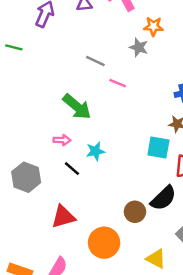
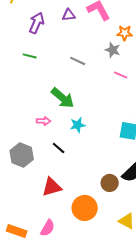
green line: (14, 47) -> (30, 56), moved
pink line: (118, 83) -> (121, 75), moved
pink arrow: (62, 140) -> (44, 121), moved
cyan star: (95, 151) -> (78, 125), moved

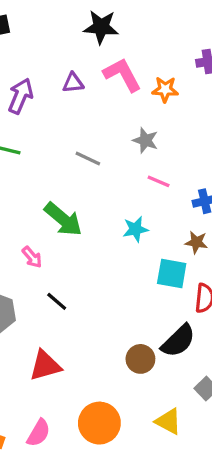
orange star: (125, 33) -> (165, 89), moved
pink arrow: (44, 121) -> (32, 257), turned 48
cyan star: (78, 125) -> (136, 229), moved
orange circle: (85, 208) -> (99, 423), moved

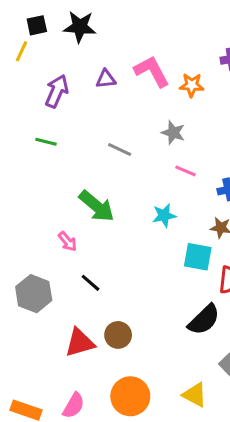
black star: (101, 27) -> (80, 27), moved
brown circle: (140, 359) -> (118, 335), moved

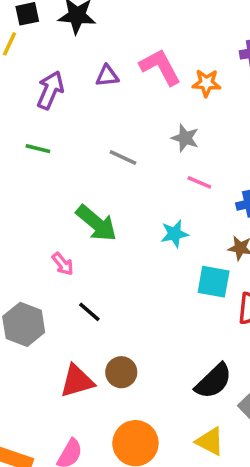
black semicircle: (204, 320) -> (214, 381), moved

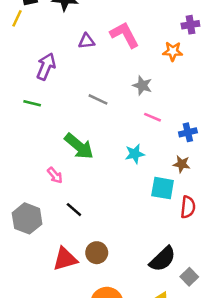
orange star: (206, 83) -> (173, 51), moved
purple arrow: (50, 90) -> (46, 66), moved
green line: (38, 149) -> (32, 103), moved

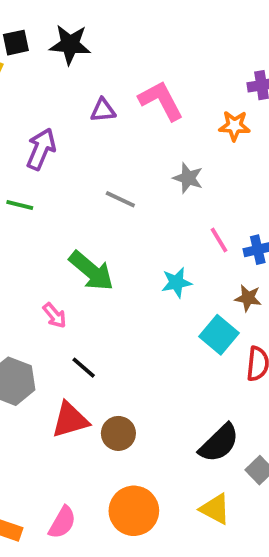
pink line: (152, 117) -> (219, 240), moved, turned 36
cyan square: (163, 188) -> (219, 335), turned 30
red triangle: (65, 259) -> (70, 420), moved

